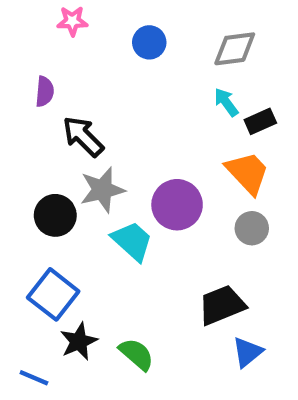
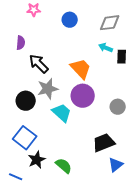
cyan arrow: (226, 102) -> (106, 48), turned -32
black rectangle: (260, 121) -> (122, 57), turned -64
orange trapezoid: (248, 173) -> (81, 69), moved

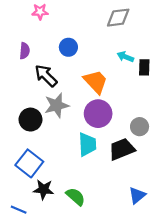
blue circle: (70, 20) -> (68, 47), moved
gray diamond: (110, 23) -> (118, 18), moved
cyan trapezoid: (62, 113) -> (87, 144), moved, turned 45
black trapezoid: (104, 143) -> (122, 149), moved
black star: (37, 160) -> (44, 189), turned 30

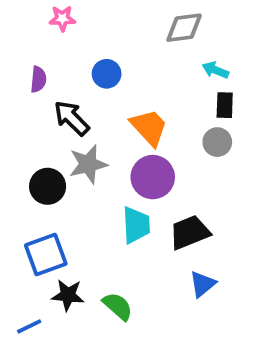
cyan arrow: (125, 57) -> (215, 70), moved
gray circle: (140, 127) -> (217, 142), moved
blue square: (29, 163) -> (46, 255), turned 32
blue triangle: (137, 195) -> (203, 284), moved
blue line: (19, 210) -> (29, 326), turned -49

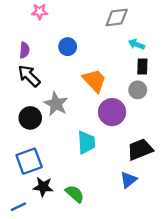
black arrow: (72, 118) -> (29, 76), moved
gray star: (88, 164) -> (56, 104), turned -30
purple circle: (153, 177) -> (112, 112), moved
black trapezoid: (190, 232) -> (140, 149), moved

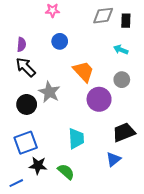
pink star: (40, 12) -> (52, 10), moved
cyan arrow: (137, 44) -> (121, 50), moved
black rectangle: (142, 67) -> (126, 21), moved
cyan trapezoid: (86, 142) -> (76, 139), moved

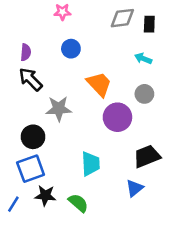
gray star: (49, 92) -> (59, 109), turned -30
black circle: (27, 104) -> (33, 137), moved
blue line: (16, 183) -> (13, 204), moved, turned -32

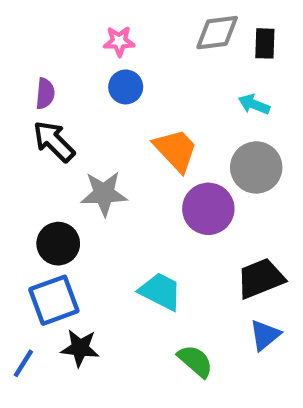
pink star: (62, 12) -> (119, 41), moved
gray circle: (144, 94) -> (256, 167), size x1.5
cyan trapezoid: (91, 164) -> (160, 291), turned -60
blue triangle: (135, 188) -> (265, 335), moved
green semicircle: (78, 203) -> (195, 361), moved

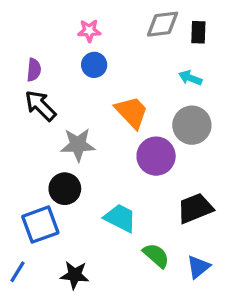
black circle: (58, 244) -> (65, 189), moved
blue triangle: (265, 335) -> (198, 267), moved
black star: (80, 348) -> (75, 275), moved
green semicircle: (195, 361) -> (156, 255), moved

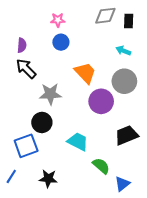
blue triangle: (198, 267) -> (122, 184), moved

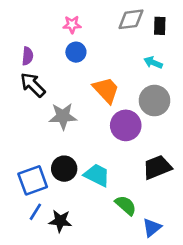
black circle: (42, 122) -> (64, 169), moved
blue line: (11, 176) -> (35, 212), moved

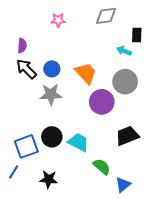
black rectangle: (160, 26) -> (137, 35), moved
blue circle: (76, 52) -> (52, 69), moved
blue line: (35, 212) -> (14, 172), moved

